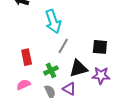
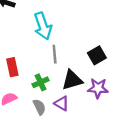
gray line: (63, 46) -> (55, 54), turned -35
black square: (100, 47) -> (97, 55), turned -35

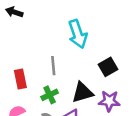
cyan arrow: (43, 26) -> (78, 34), moved
gray line: (55, 54) -> (53, 66), moved

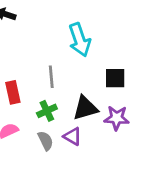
black square: (108, 67) -> (115, 78), turned 30

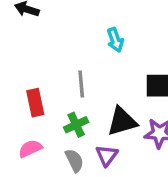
cyan arrow: (80, 40) -> (115, 40), size x0.6
purple triangle: (73, 136) -> (107, 155), turned 36

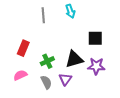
gray line: (81, 84) -> (43, 15), moved
red rectangle: (35, 103) -> (23, 48), turned 35

